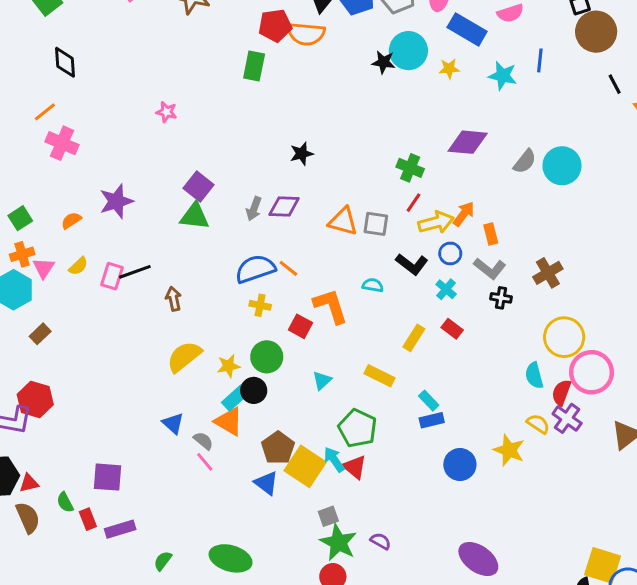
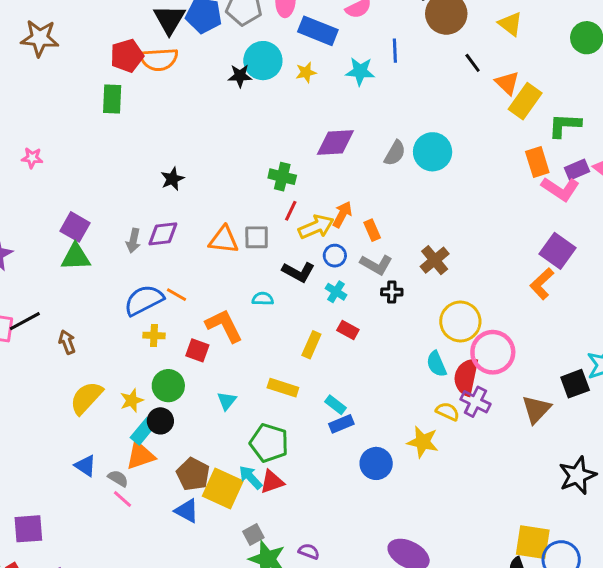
red semicircle: (561, 393) -> (466, 377), size x1.4
orange triangle: (229, 422) -> (140, 456), turned -40
red triangle: (355, 467) -> (272, 482), turned -50

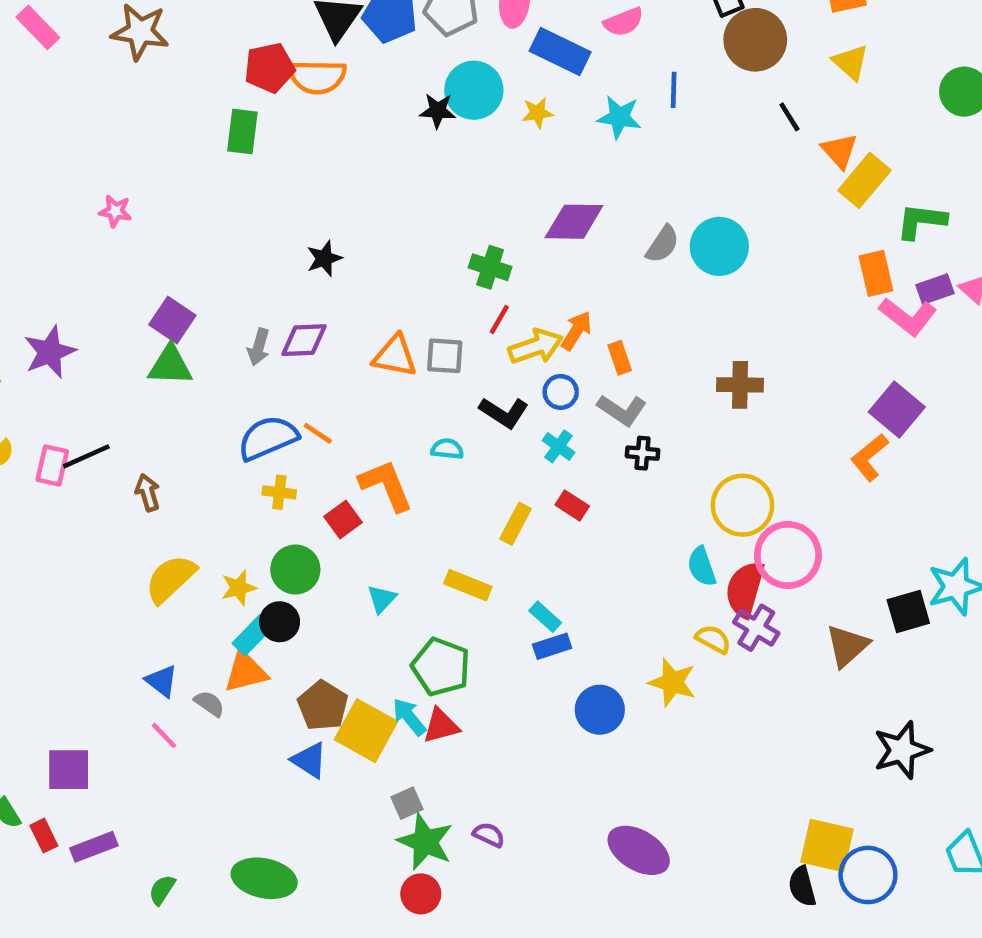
brown cross: (435, 260) -> (740, 385), moved, turned 36
red square: (197, 350) -> (343, 519), turned 30
pink line: (123, 499) -> (164, 735), moved

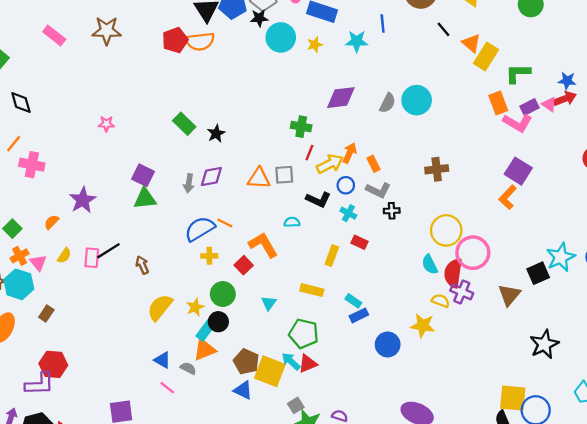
black star: (438, 111) -> (259, 18), moved
green rectangle: (242, 131) -> (184, 124), moved, turned -45

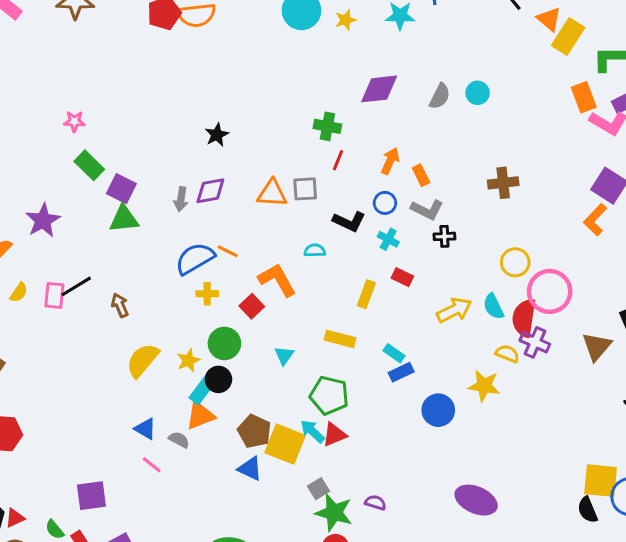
cyan circle: (417, 100) -> (478, 93), size x0.6
green rectangle: (184, 124) -> (89, 165), moved
yellow arrow: (330, 164) -> (454, 310), moved
yellow circle: (446, 230) -> (515, 262), size x0.7

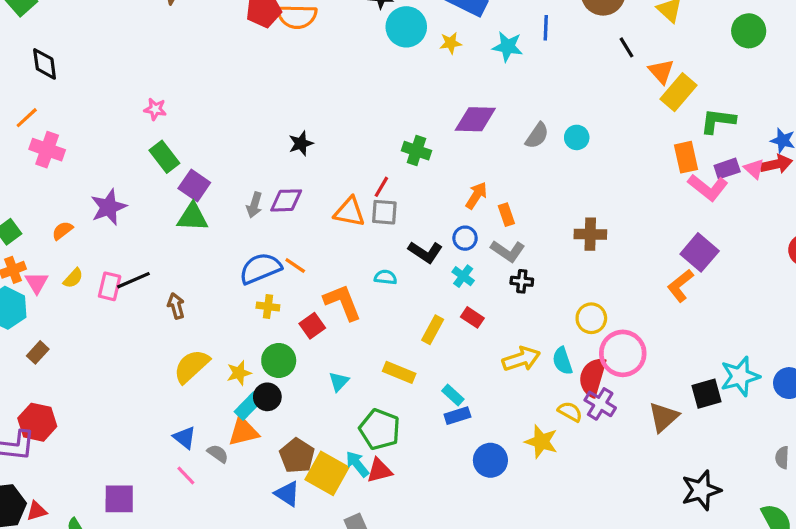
red line: (338, 160) -> (381, 187), moved

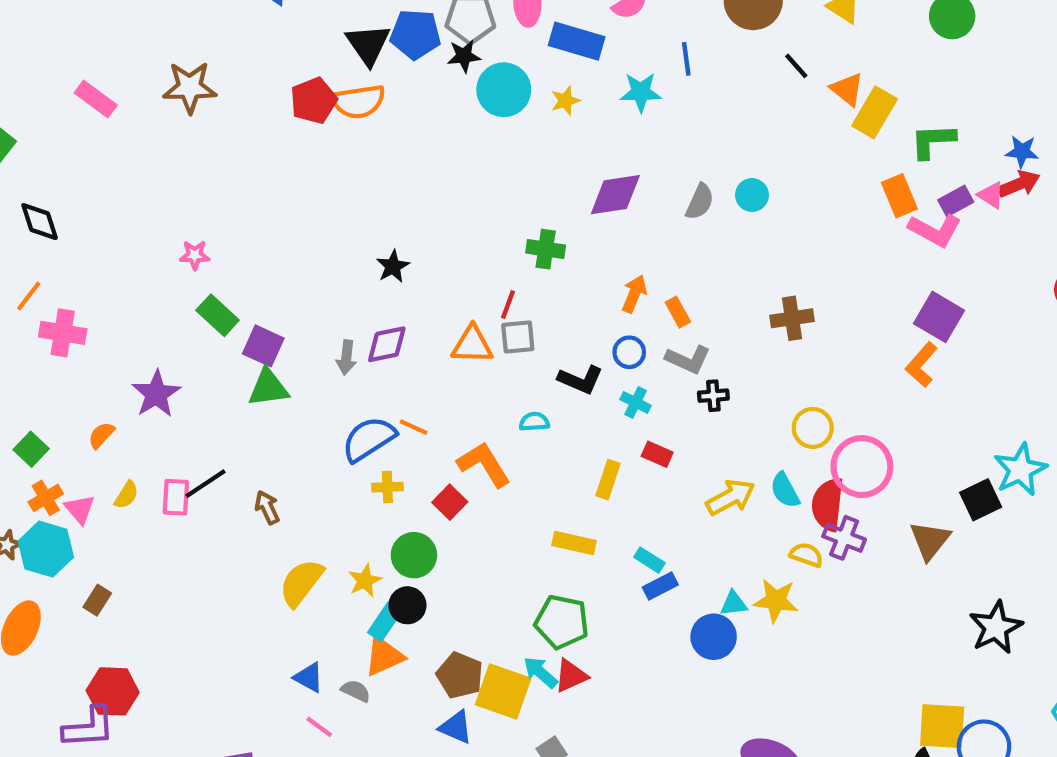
cyan triangle: (339, 381) -> (734, 603), moved, turned 50

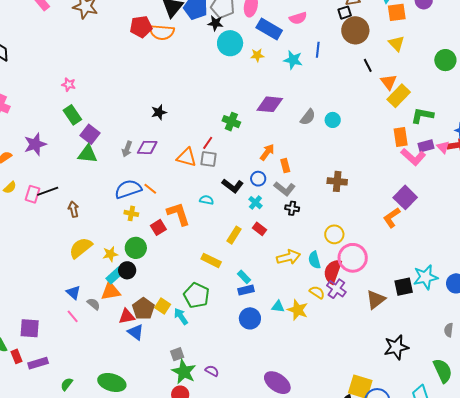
blue circle: (714, 637) -> (250, 318), moved
red triangle: (571, 676) -> (127, 316), moved
yellow square: (503, 692) -> (163, 306), moved, size x0.6

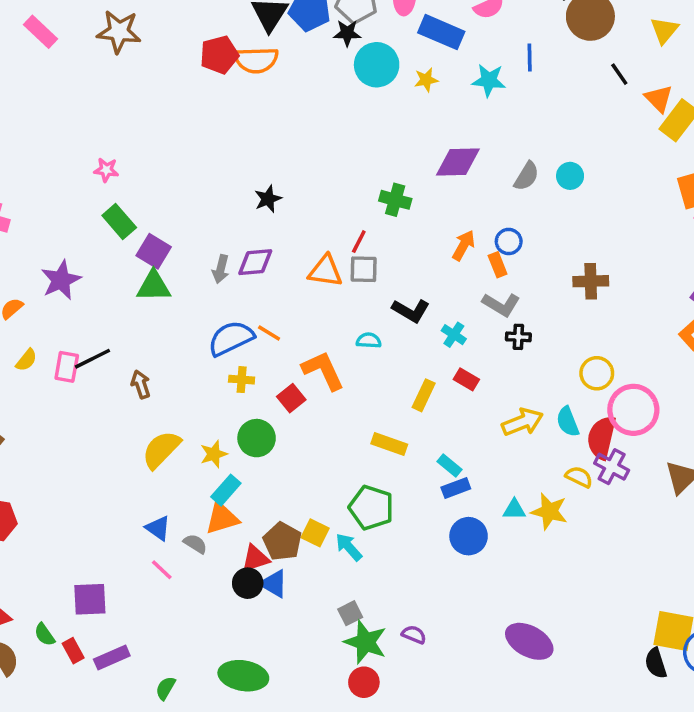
yellow triangle: (396, 43) -> (664, 30), turned 30
blue circle: (258, 179) -> (509, 241), moved
black circle: (127, 270) -> (248, 583), moved

